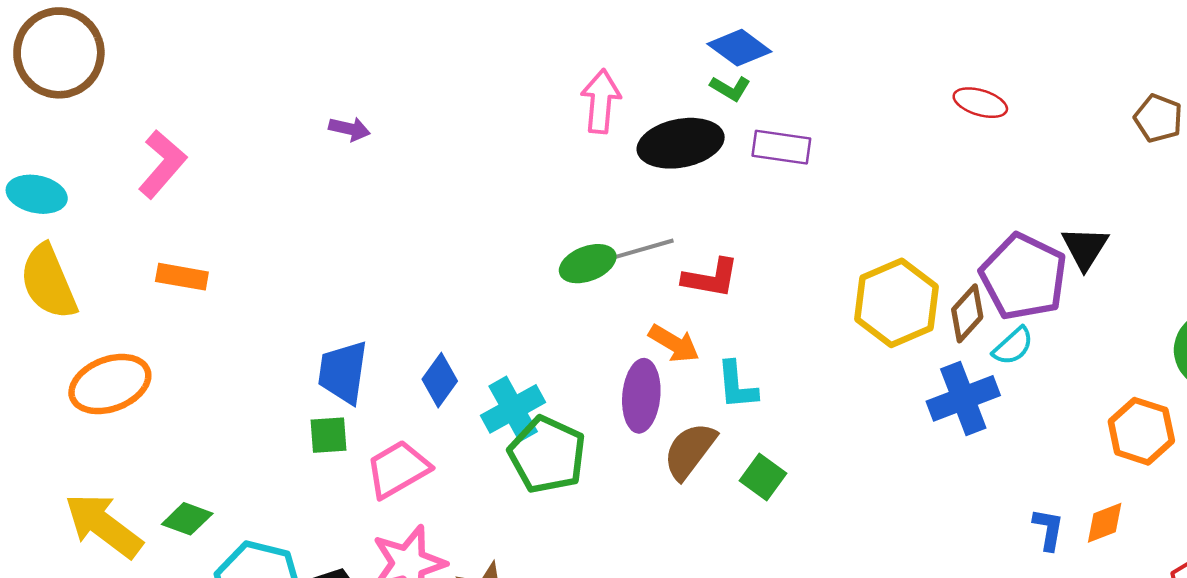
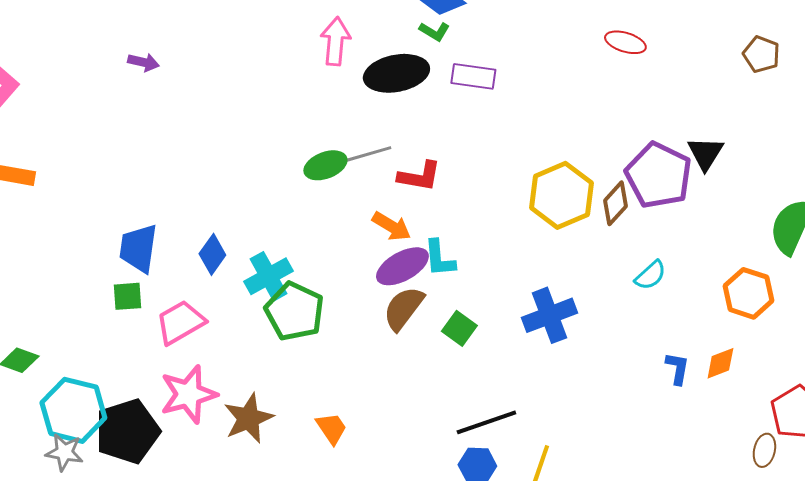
cyan semicircle: (1013, 346) -> (650, 275), moved
purple ellipse: (641, 396) -> (402, 266), moved, turned 56
blue cross: (963, 398) -> (549, 315), moved

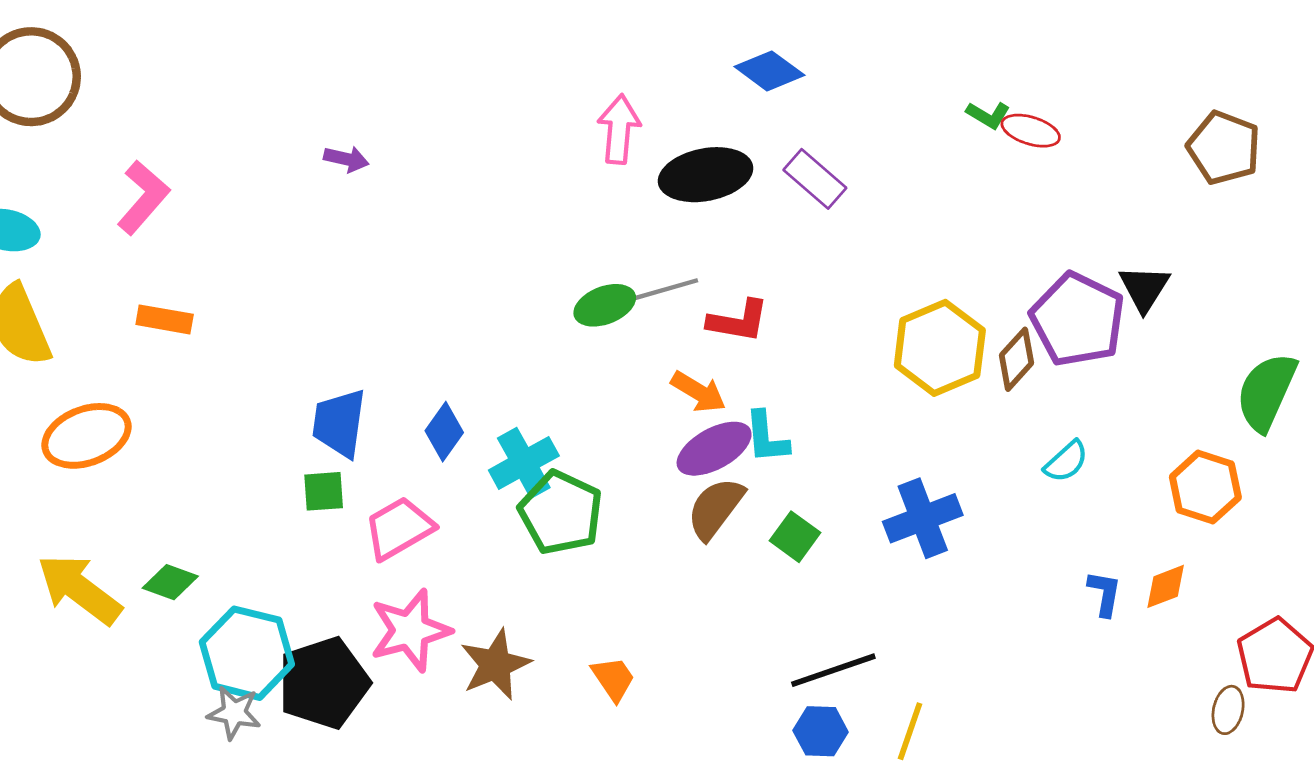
green L-shape: (434, 31) -> (988, 115), moved
brown pentagon: (761, 54) -> (1224, 148), size x1.4
purple rectangle: (473, 76) -> (815, 179), turned 33

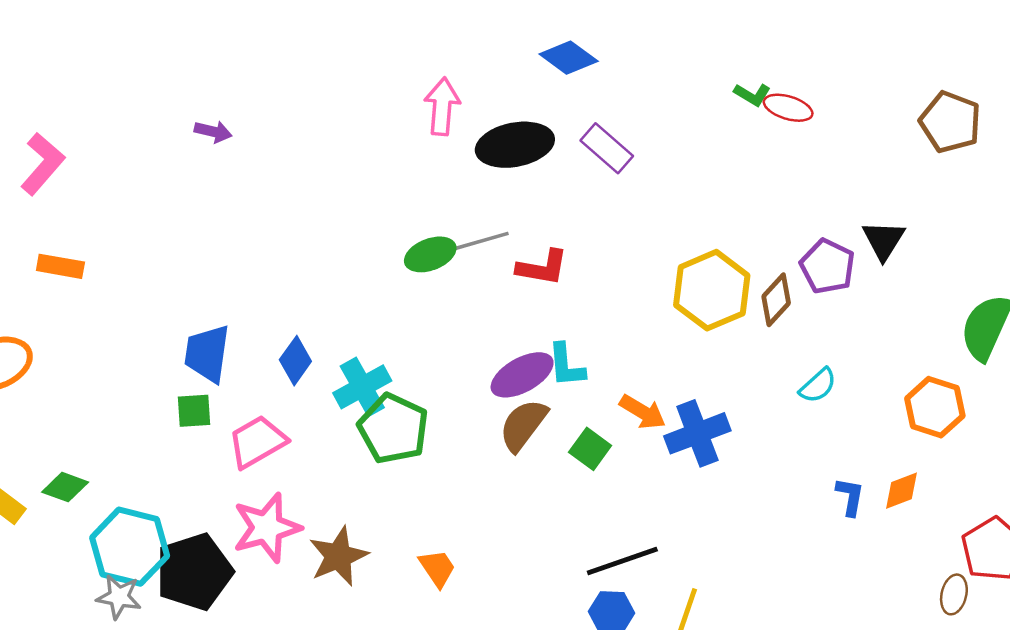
purple pentagon: (1078, 319) -> (827, 266), size x0.7
orange arrow: (698, 392) -> (643, 412), moved

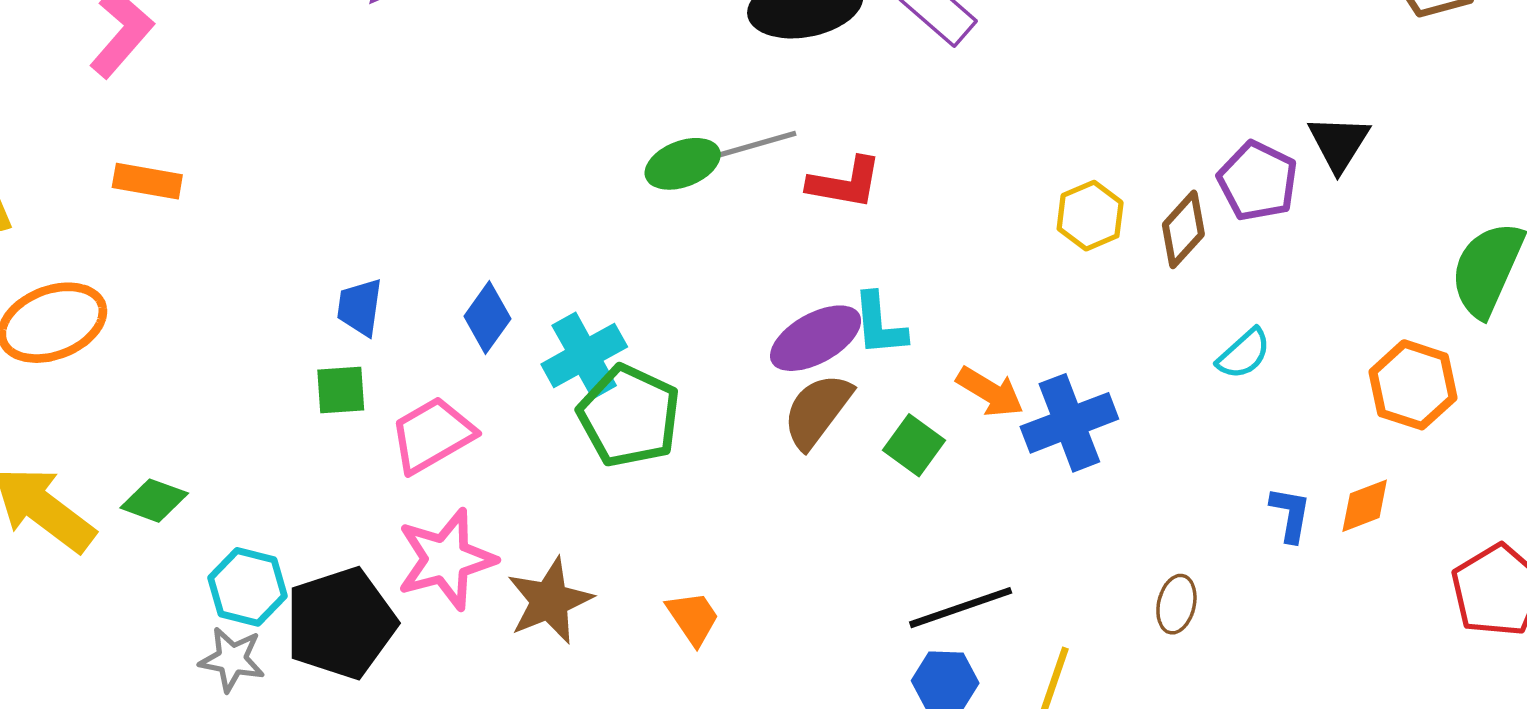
yellow hexagon: (712, 290) -> (1090, 216), size x0.6
blue trapezoid: (207, 353) -> (360, 307), size x0.7
cyan hexagon: (130, 547) -> (247, 587), size x0.7
brown ellipse: (954, 594) -> (1176, 604), moved

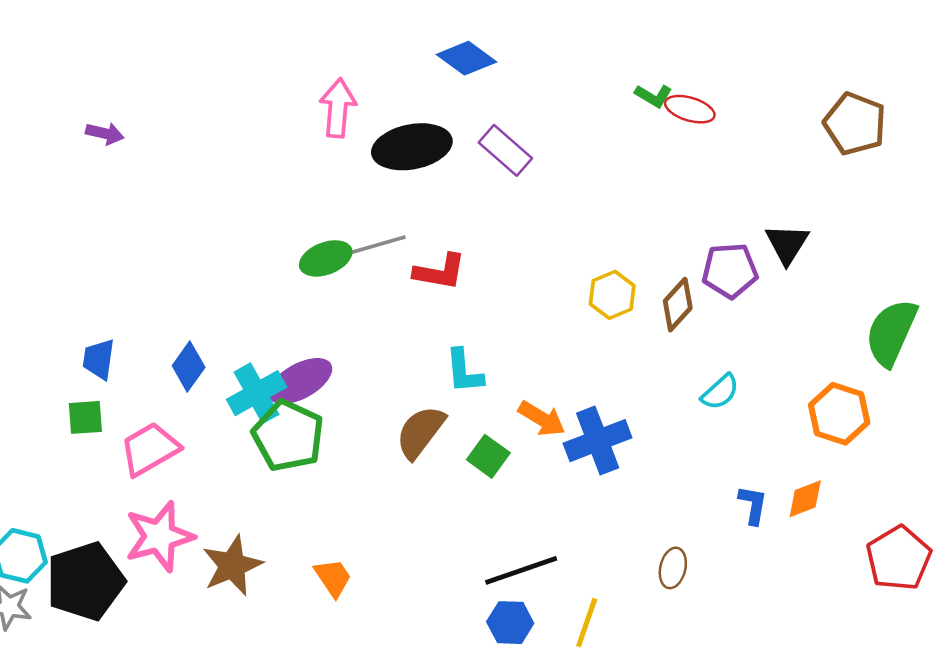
purple pentagon: (1258, 181) -> (730, 271), turned -30
purple ellipse: (816, 338) -> (300, 381), moved

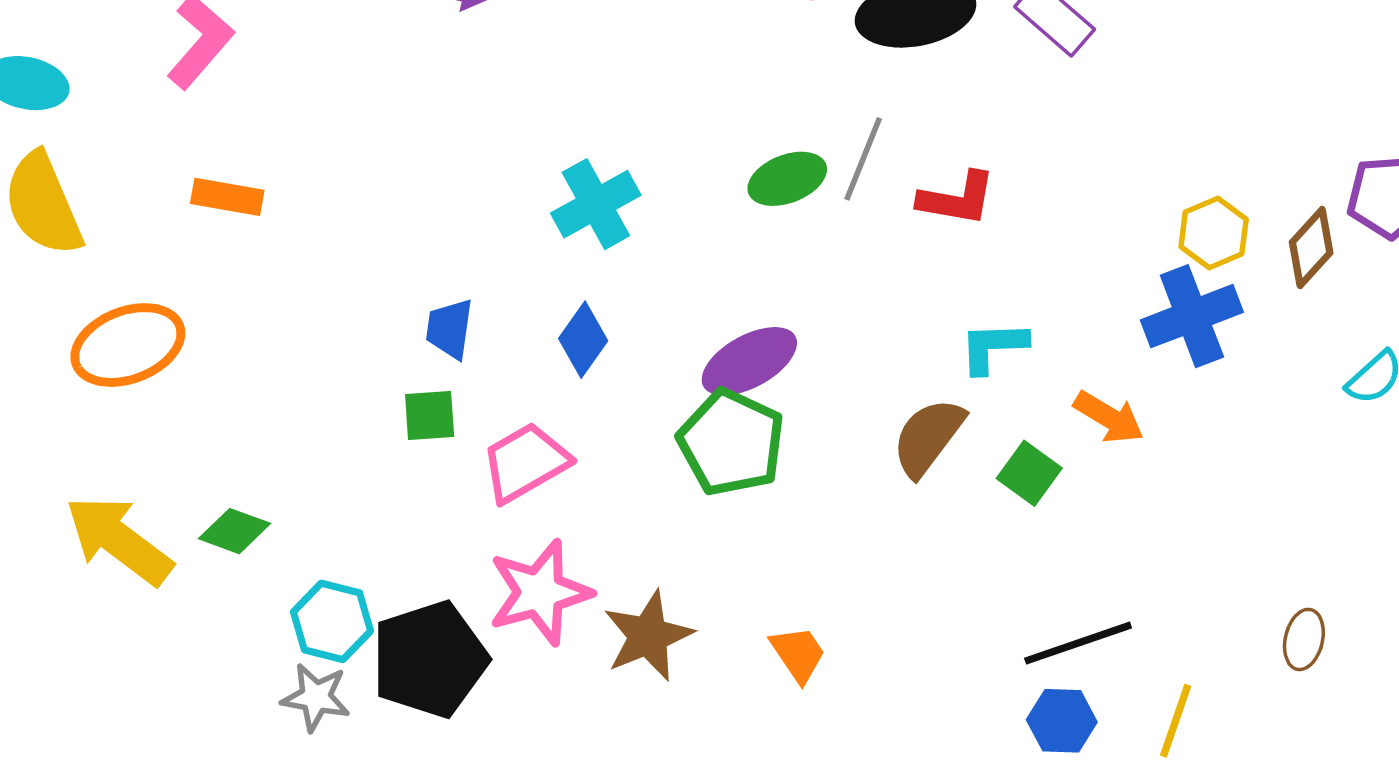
gray line: (377, 245) -> (863, 159), turned -52
cyan L-shape: (464, 371) -> (993, 347), turned 93
cyan cross: (257, 393) -> (596, 204), moved
blue cross: (598, 441) -> (1192, 316), moved

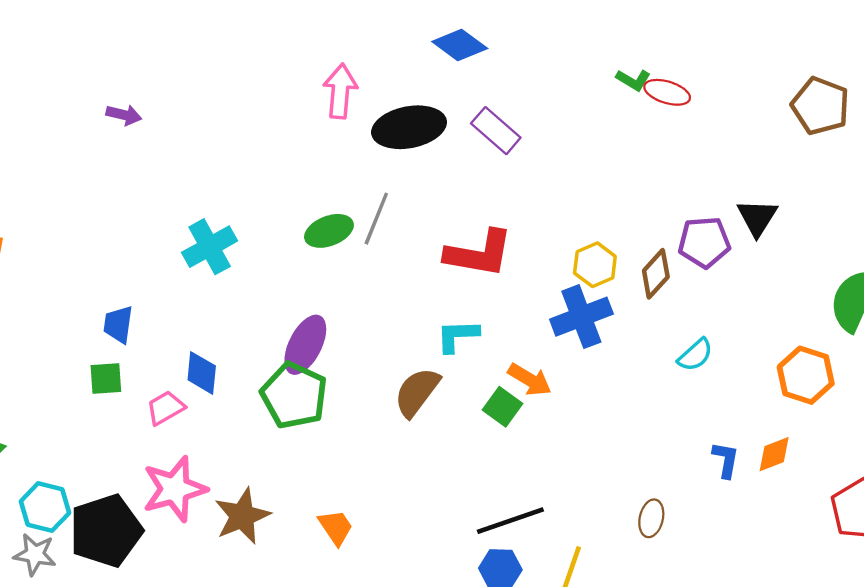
red L-shape: (957, 199) -> (479, 253), moved, size x1.4
blue diamond: (583, 340) -> (202, 373), moved, turned -30
purple ellipse: (749, 361) -> (305, 345), turned -34
pink trapezoid: (525, 462) -> (166, 408), size x0.7
green square: (1029, 473) -> (503, 407), moved

